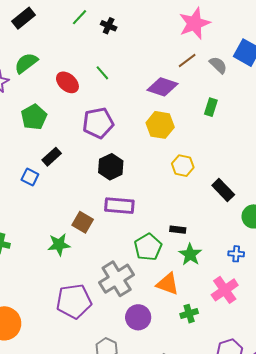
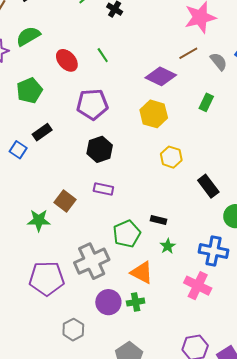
purple rectangle: (119, 206) -> (103, 189), size x0.7
green star: (190, 254) -> (168, 246), size x0.7
blue cross: (236, 254) -> (213, 251), size x1.8
pink cross: (225, 290) -> (198, 286), turned -36
green cross: (189, 314) -> (136, 302), moved

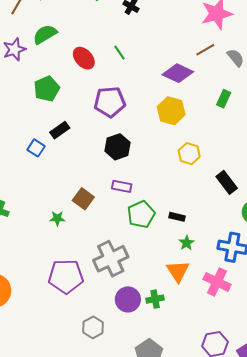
green star: (39, 220) -> (57, 218), size x0.7
green pentagon: (127, 234) -> (141, 214), moved
orange triangle: (142, 273) -> (178, 271), moved, turned 30

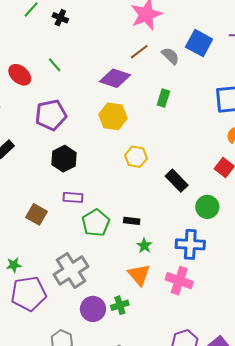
green star: (57, 218) -> (14, 265), moved

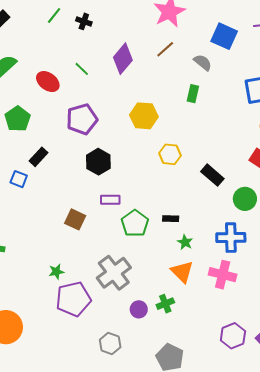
gray semicircle: (170, 56) -> (203, 62), moved
purple diamond: (115, 78) -> (123, 59), moved, turned -64
purple circle: (93, 309) -> (139, 309), size x0.7

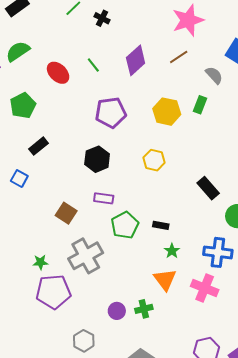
yellow hexagon: (144, 116) -> (167, 112), moved
purple pentagon: (82, 119) -> (111, 113), moved
yellow hexagon: (170, 154) -> (154, 160), moved
blue square: (19, 179) -> (19, 178), moved
gray cross: (114, 273) -> (86, 256), moved

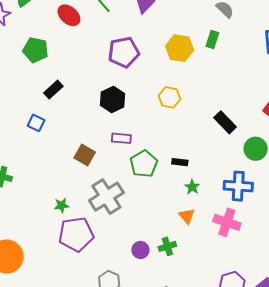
green pentagon: (23, 106) -> (36, 50), turned -30
orange triangle: (165, 280) -> (187, 216), size x0.7

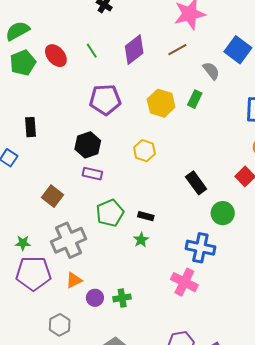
green pentagon: (36, 50) -> (23, 63), moved, turned 30
black rectangle: (53, 90) -> (30, 127), turned -60
purple rectangle: (121, 138) -> (92, 174), moved
green star: (192, 187) -> (141, 240), moved
orange triangle: (187, 216) -> (74, 280), moved, turned 36

